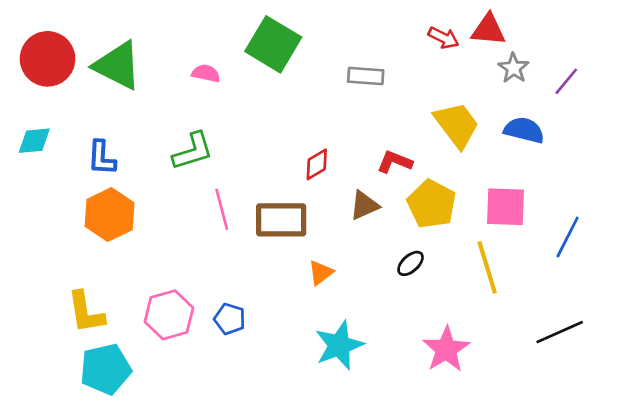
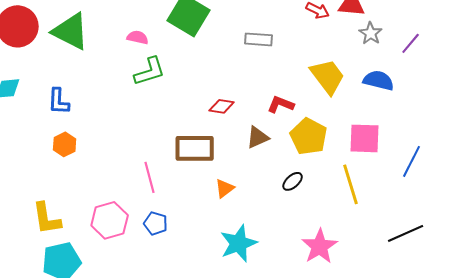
green L-shape: (193, 151) -> (150, 71), moved
red diamond: (317, 164) -> (222, 106), turned 40
pink line: (222, 209) -> (150, 177), moved
orange hexagon: (110, 215) -> (65, 144), size x0.6

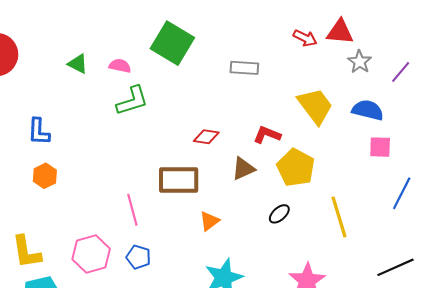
green triangle: (71, 31) -> (78, 64), moved, size x0.5
pink square: (365, 138) -> (380, 147), moved, size x0.7

